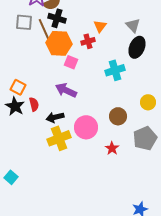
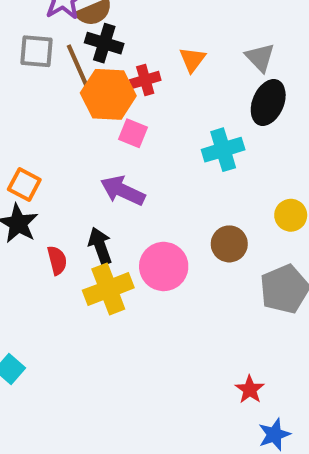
red cross: (88, 41) -> (145, 80), moved
red semicircle: (34, 104) -> (57, 260), moved
black arrow: (55, 117) -> (100, 246), turned 84
red star: (112, 148) -> (250, 389), moved

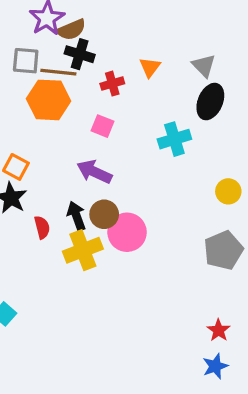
brown line: (78, 66) -> (58, 72), turned -60
orange hexagon: (108, 94) -> (49, 100), moved
brown circle: (229, 244) -> (104, 214), moved
red star: (250, 389) -> (219, 330), moved

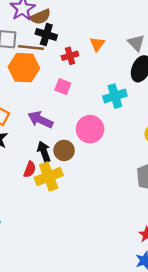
purple arrow: (94, 172) -> (40, 120), moved
red semicircle: (42, 227) -> (30, 169), moved, turned 35
pink circle: (127, 232) -> (90, 129), moved

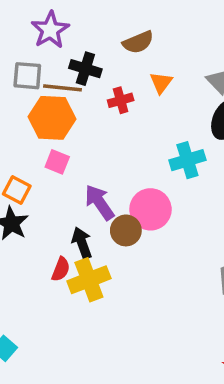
brown semicircle: (40, 17) -> (138, 42), moved
pink square: (63, 87) -> (57, 162), moved
purple arrow: (40, 120) -> (99, 202), moved, turned 30
brown circle: (64, 150) -> (126, 230), moved

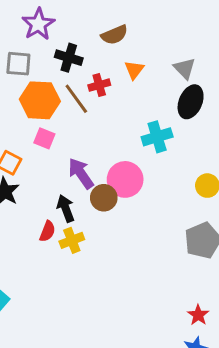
brown line: (63, 88) -> (76, 99), moved, turned 48
yellow cross: (89, 280) -> (72, 240), size x0.7

